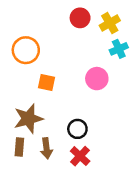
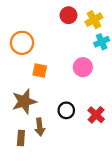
brown rectangle: (19, 147) -> (21, 138), moved
red cross: (80, 156) -> (96, 115), moved

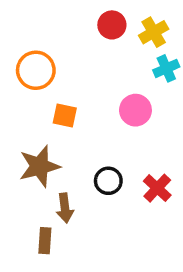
brown rectangle: (21, 138) -> (45, 241), moved

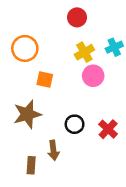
yellow cross: (154, 32) -> (84, 52), moved
brown arrow: (65, 208) -> (53, 150), moved

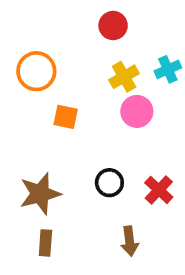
brown star: (27, 114) -> (40, 194), moved
brown arrow: (53, 150) -> (130, 241), moved

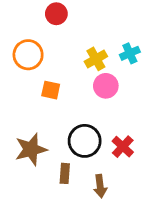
red circle: (113, 26) -> (56, 14), moved
black circle: (109, 183) -> (85, 141), size x1.5
brown rectangle: (45, 243) -> (65, 173), moved

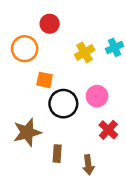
red circle: (56, 14) -> (50, 24), moved
pink circle: (106, 86) -> (97, 96), moved
black circle: (85, 141) -> (63, 104), moved

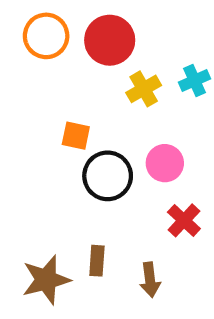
red circle: (50, 24) -> (110, 40), moved, size x1.5
orange circle: (25, 49) -> (46, 36), moved
brown star: (27, 132) -> (46, 280), moved

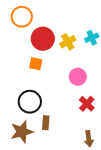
red circle: (110, 40) -> (43, 39), moved
black circle: (108, 176) -> (30, 102), moved
brown arrow: (150, 280) -> (89, 139), moved

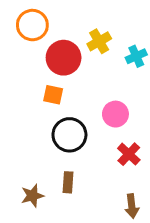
yellow cross: (68, 42) -> (99, 41), moved
black circle: (30, 102) -> (69, 135), moved
brown star: (22, 132) -> (32, 196), size x0.7

